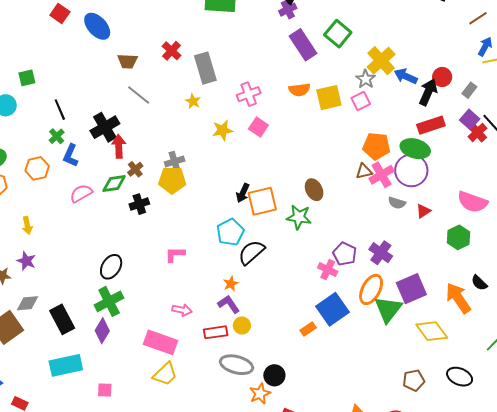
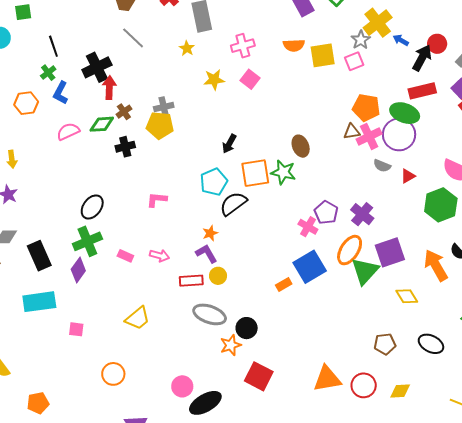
blue arrow: (406, 76) -> (401, 40), size x0.7
orange square: (262, 201) -> (255, 173), moved
green hexagon: (458, 237) -> (441, 205), size x1.4
yellow diamond: (432, 331) -> (407, 296), size x0.7
pink rectangle: (160, 342) -> (125, 256), moved, size x0.5

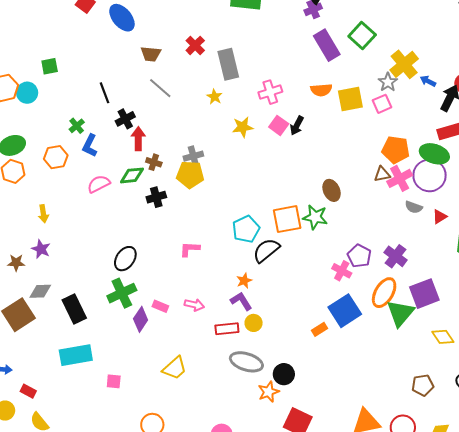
black line: (53, 46) -> (104, 93), moved
black cross: (97, 67) -> (125, 119), size x0.7
brown cross: (124, 112) -> (154, 162), turned -35
black arrow: (229, 144) -> (297, 126), moved
purple diamond: (78, 270) -> (141, 319), moved

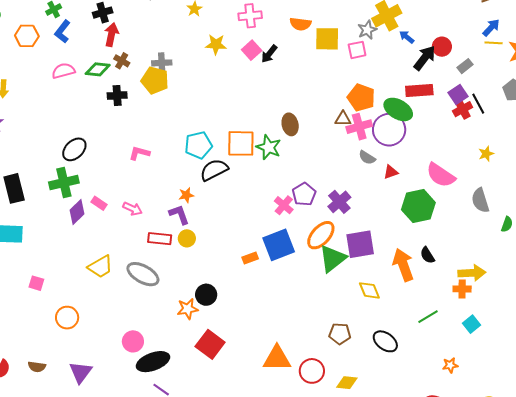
gray ellipse: (246, 362) -> (143, 274), moved
pink square: (114, 381) -> (36, 283), moved

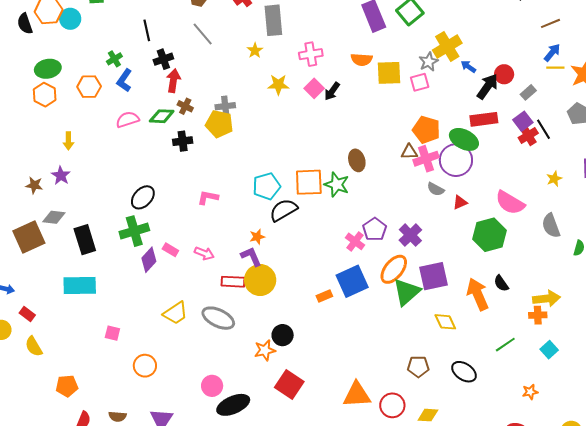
yellow circle: (187, 238) -> (260, 280), size x1.8

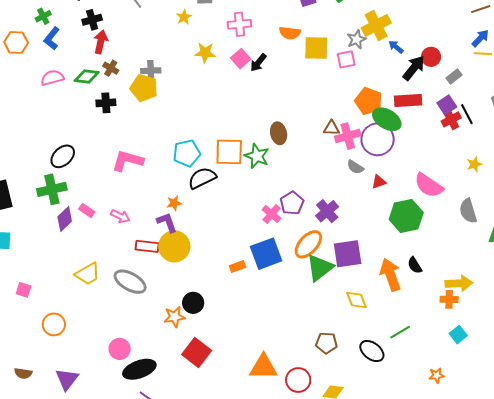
orange pentagon: (426, 130) -> (369, 101), moved
pink L-shape: (208, 197) -> (128, 161), size x1.5
green line: (505, 345) -> (400, 332), moved

